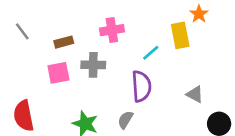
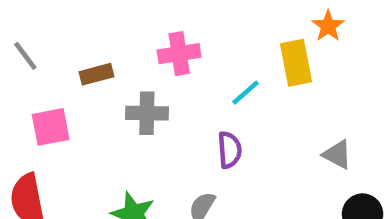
pink square: (58, 73) -> (51, 127), moved
purple semicircle: (141, 86) -> (230, 150), size x0.7
gray triangle: (195, 94) -> (337, 154), moved

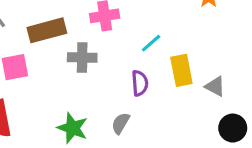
yellow rectangle: (296, 63) -> (181, 70), moved
brown rectangle: (96, 74) -> (47, 30), size x1.6

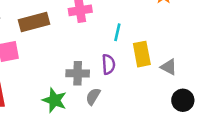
cyan line: (151, 43) -> (117, 32), turned -36
gray cross: (82, 58) -> (78, 73), moved

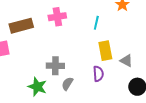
cyan line: (117, 32) -> (96, 23), moved
purple semicircle: (108, 64) -> (98, 74), moved

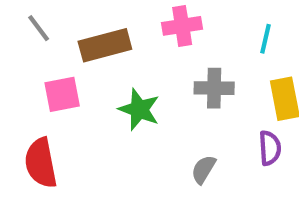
gray cross: (55, 66) -> (214, 88), moved
green star: (37, 87) -> (139, 109), moved

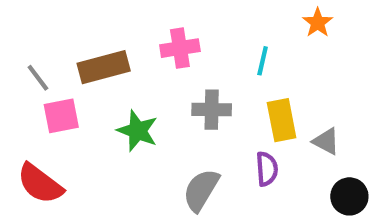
gray line: (39, 28) -> (38, 78), moved
red semicircle: (41, 163) -> (40, 184), turned -42
gray semicircle: (203, 169) -> (201, 190), size x1.5

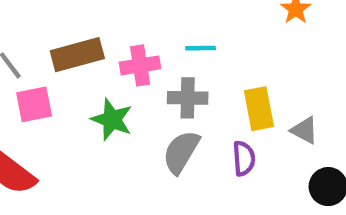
pink cross: (180, 48) -> (140, 65), moved
cyan line: (263, 61) -> (201, 48), moved, turned 76
gray semicircle: (201, 190) -> (181, 152), moved

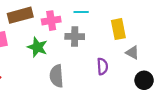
yellow rectangle: (259, 109) -> (118, 29), moved
gray semicircle: (181, 152) -> (57, 76), moved, turned -35

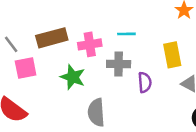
purple semicircle: (102, 66) -> (145, 82), moved

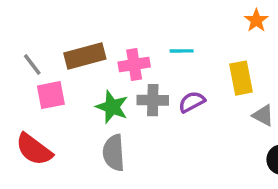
gray cross: (119, 64) -> (153, 100), moved
purple semicircle: (145, 82) -> (192, 102), moved, turned -114
gray semicircle: (96, 112) -> (114, 153), moved

